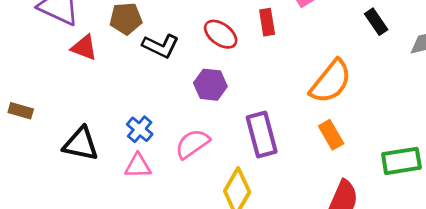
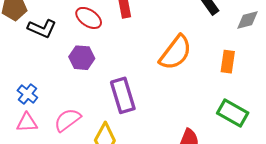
orange rectangle: (331, 135) -> (228, 62), moved, turned 40
pink semicircle: (192, 144) -> (67, 120), moved
green rectangle: (401, 161) -> (233, 113), turned 40

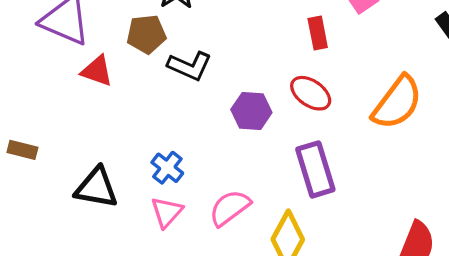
red ellipse: (89, 18) -> (311, 93), moved
pink triangle: (27, 123) -> (167, 212), turned -45

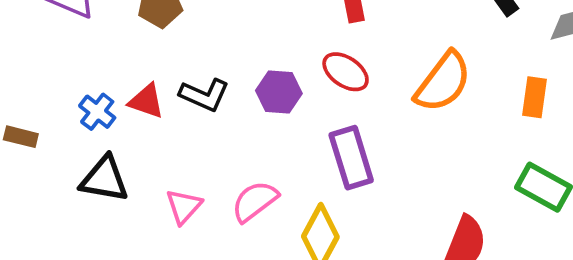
black L-shape: (190, 66) -> (204, 95), moved
red triangle: (97, 71) -> (146, 101), moved
blue cross: (167, 168) -> (97, 112), moved

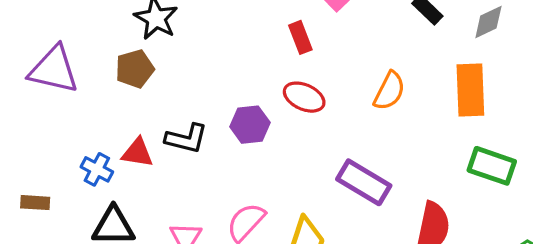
orange semicircle: (443, 82) -> (389, 91), size x0.7
orange rectangle: (535, 97) -> (470, 90), size x1.5
purple rectangle: (351, 158) -> (364, 182), moved, turned -32

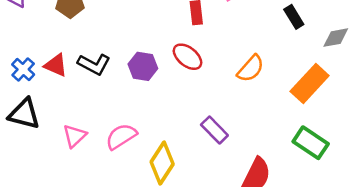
orange rectangle: (470, 90) -> (310, 83), turned 30
purple rectangle: (364, 182) -> (214, 130), size x0.7

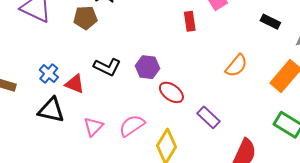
black rectangle: (294, 17) -> (270, 22), turned -30
red ellipse: (188, 57) -> (171, 92), moved
red triangle: (56, 65) -> (75, 84), moved

